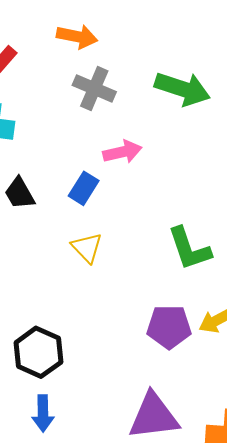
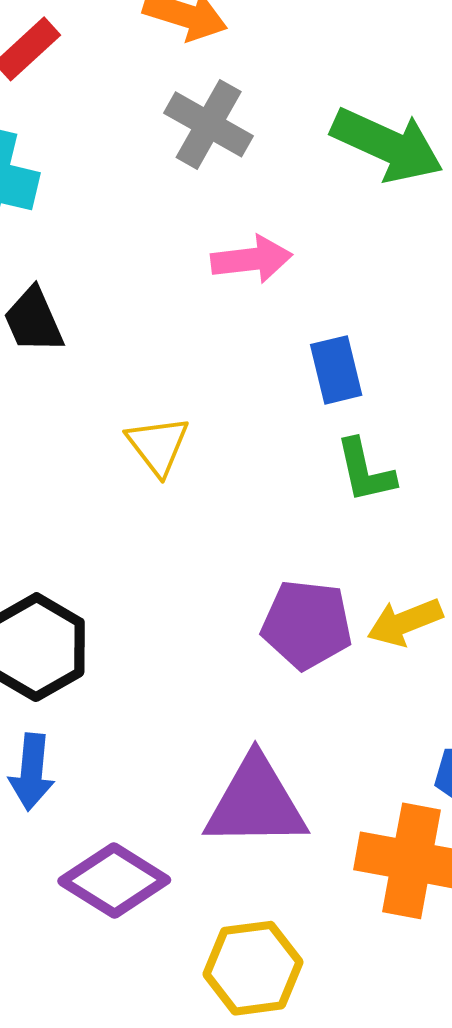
blue rectangle: (84, 188) -> (336, 370), moved, turned -52
green L-shape: (189, 249) -> (365, 471), size x0.7

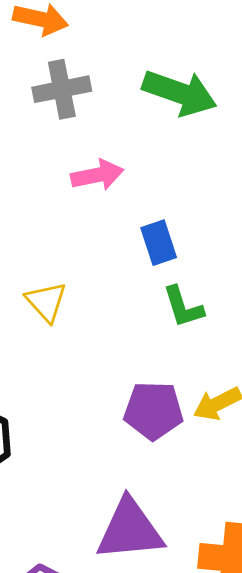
gray cross: (209, 124) -> (62, 89), turned -36

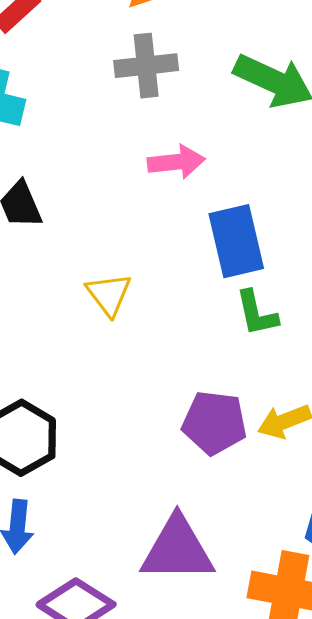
blue rectangle: (159, 243) -> (236, 241), size x1.5

